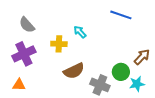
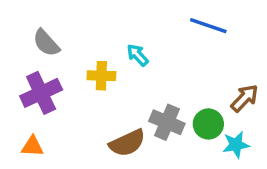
brown semicircle: (74, 71) -> (127, 143), moved
gray cross: (100, 85) -> (167, 122), moved

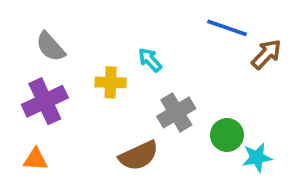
brown arrow: (245, 98) -> (266, 54), moved
gray cross: (167, 122) -> (176, 112), moved, turned 36

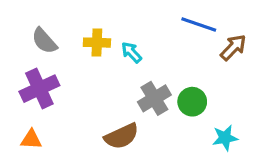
yellow cross: (111, 82) -> (97, 43), moved
green circle: (227, 135) -> (192, 102), moved

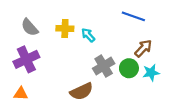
brown arrow: (233, 47) -> (143, 48), moved
cyan star: (225, 138) -> (151, 73), moved

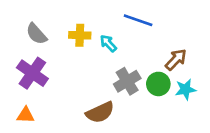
blue line: (133, 16) -> (138, 20), moved
purple cross: (26, 59) -> (32, 73), turned -30

